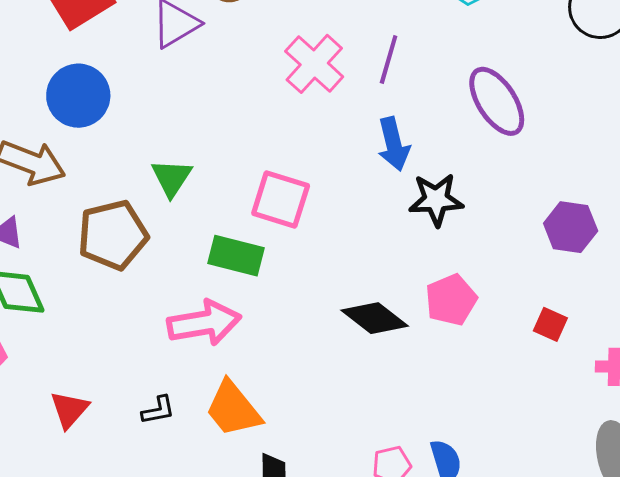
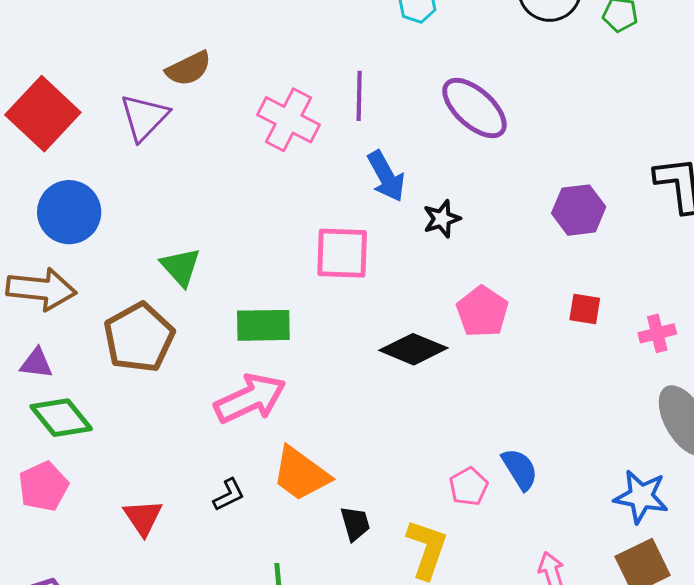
pink square: (281, 199) -> (342, 253), moved
black star: (436, 200) -> (442, 219), size x0.7

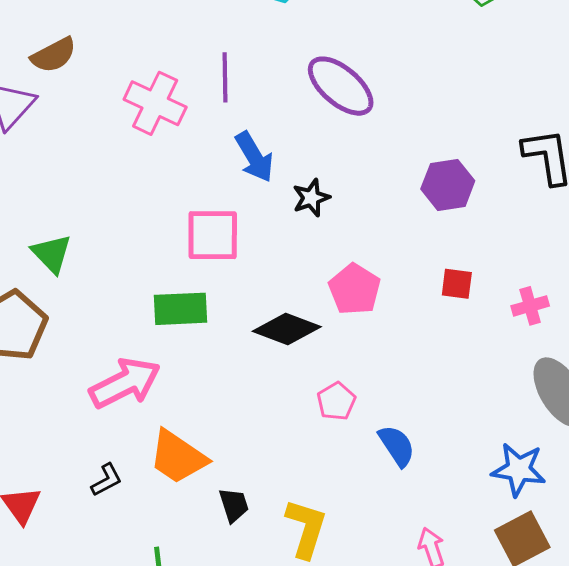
green rectangle: (263, 325) -> (180, 309), moved
pink pentagon: (469, 487) -> (336, 401), moved

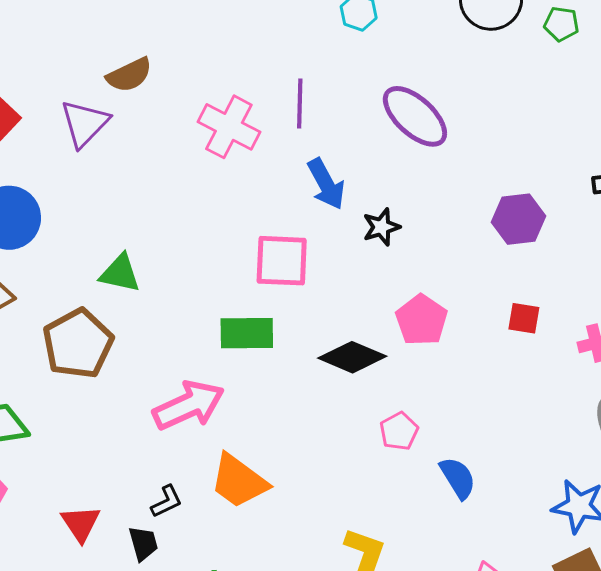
green triangle: (52, 254) -> (120, 273), turned -36
black trapezoid: (234, 505) -> (143, 543), moved

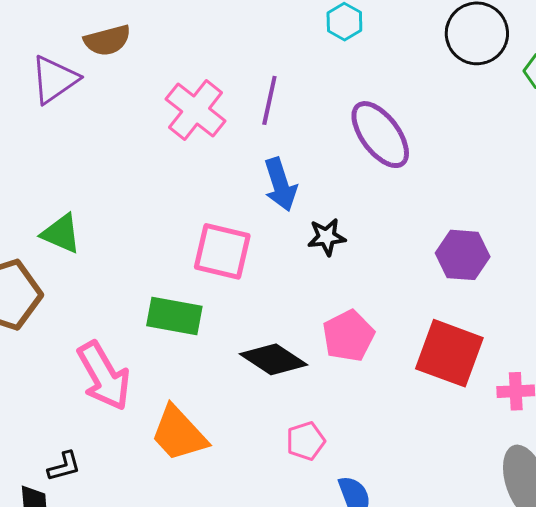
red square: (524, 318) -> (449, 353), size x2.0
pink arrow: (189, 405) -> (104, 376), turned 74
orange trapezoid: (239, 481) -> (179, 434), moved

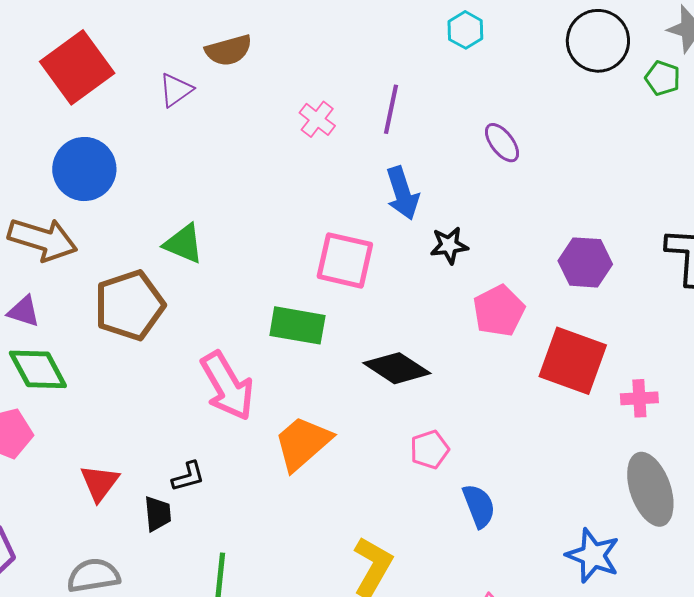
purple triangle: (54, 80) -> (176, 90), size x0.7
pink cross: (196, 110) -> (317, 119), size x0.6
purple ellipse: (380, 135) -> (502, 143), size x0.6
pink pentagon: (348, 336) -> (499, 311), moved
orange trapezoid: (179, 434) -> (303, 443), turned 92

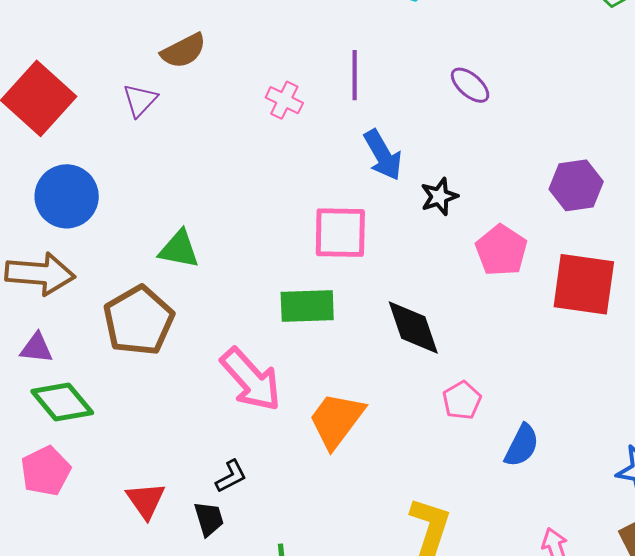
black diamond: (397, 368) -> (413, 327), turned 50
blue semicircle: (479, 506) -> (522, 445), turned 60

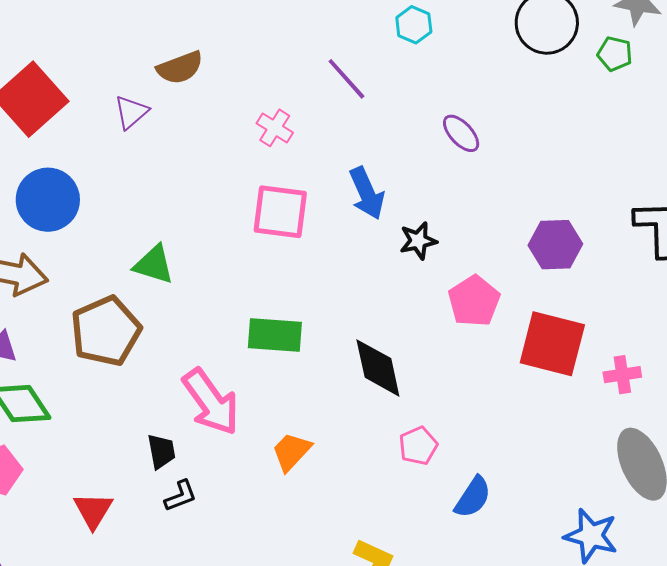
purple line: (355, 75) -> (346, 79), moved, turned -48
pink square: (340, 233) -> (280, 212), moved
orange trapezoid: (336, 420) -> (291, 452), size x0.7
black trapezoid: (209, 519) -> (161, 451), moved

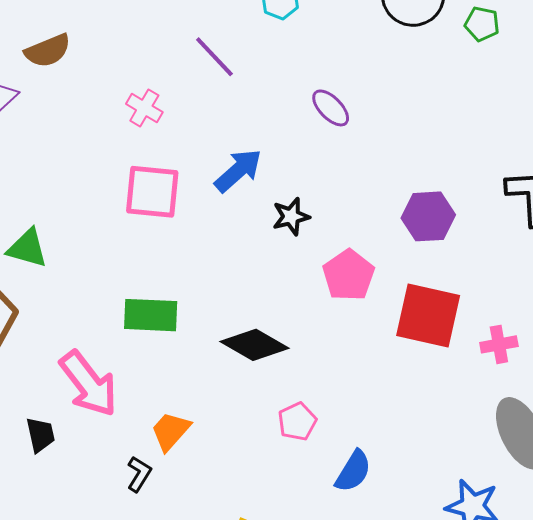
blue arrow: (367, 193) -> (238, 171), turned -106
black diamond: (378, 368) -> (255, 345), turned -46
black L-shape: (181, 496) -> (139, 474), moved, turned -36

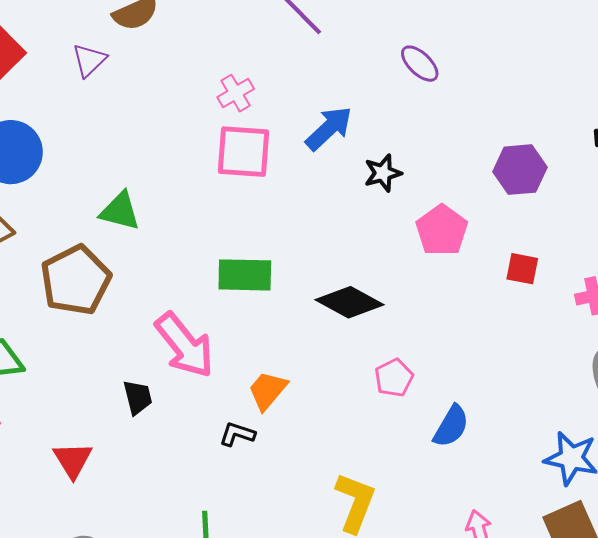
pink cross: (144, 108) -> (236, 93), moved, turned 30
red square: (428, 316) -> (522, 269), size x0.5
black L-shape: (139, 474) -> (237, 434), turned -102

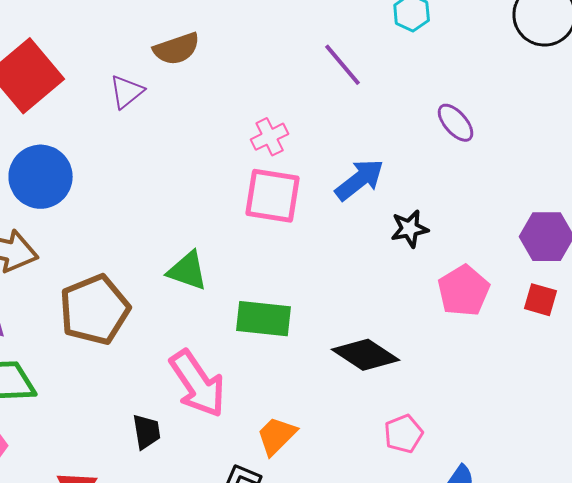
green triangle: (120, 211) -> (188, 271), moved
red square: (522, 269) -> (541, 300), moved

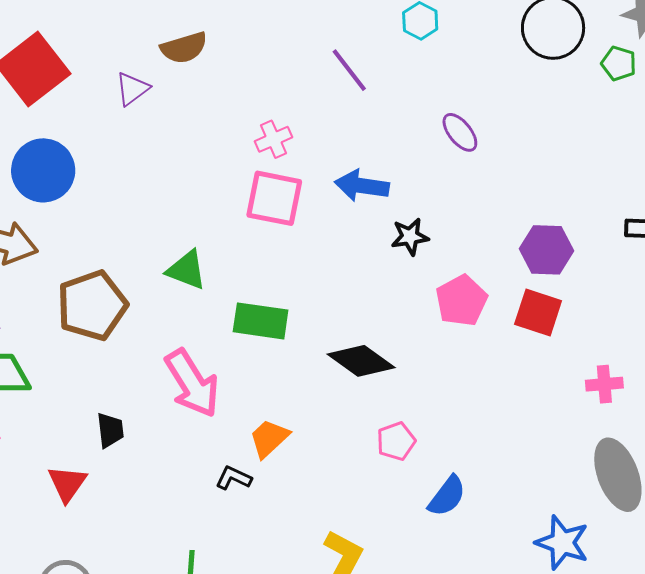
blue arrow: (360, 180) -> (362, 186), turned -136
red square: (541, 300) -> (538, 313), size x1.4
black trapezoid: (147, 432) -> (110, 430), moved

